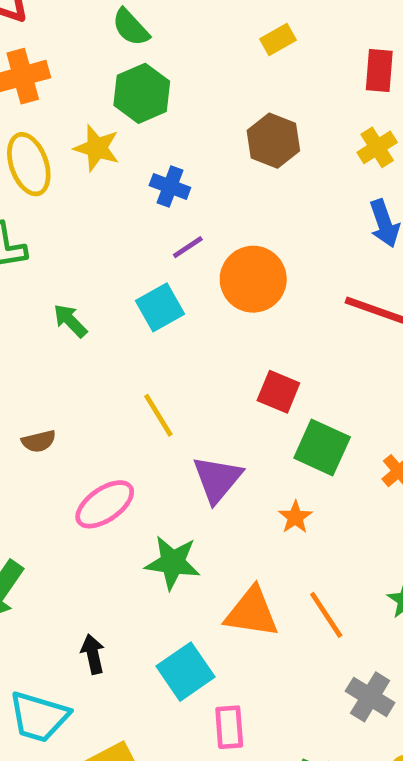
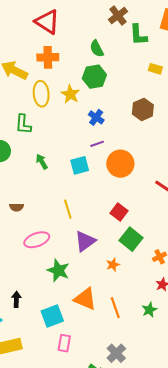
yellow rectangle: (278, 39) -> (155, 69), turned 32
gray cross: (370, 697) -> (116, 353), moved

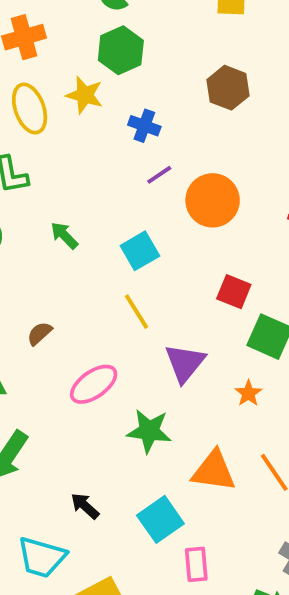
cyan square: (80, 165) -> (140, 251), moved
brown semicircle: (16, 207) -> (40, 333), turned 152
black arrow: (16, 299) -> (85, 506), turned -35

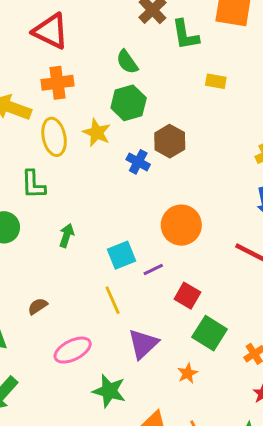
brown hexagon: (228, 88) -> (170, 141), moved
purple line: (159, 175) -> (153, 269), moved
green arrow: (64, 235) -> (67, 236), turned 55

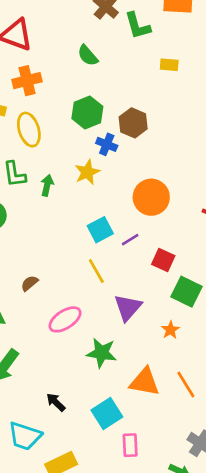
green hexagon: (129, 103) -> (87, 112), moved
yellow star: (97, 133) -> (87, 172), moved, turned 30
green arrow: (67, 236) -> (47, 185), moved

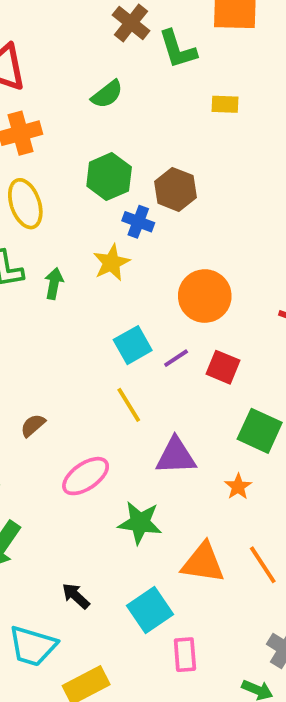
green semicircle: (88, 55) -> (107, 94), turned -85
red square: (163, 260) -> (223, 367), moved
purple triangle: (128, 307) -> (176, 456), turned 48

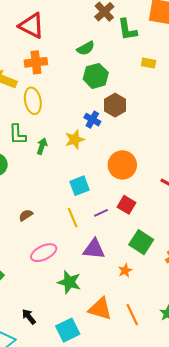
green hexagon: (109, 177) -> (96, 76), moved
purple line: (176, 358) -> (101, 213), moved
brown semicircle: (33, 425) -> (26, 215), moved

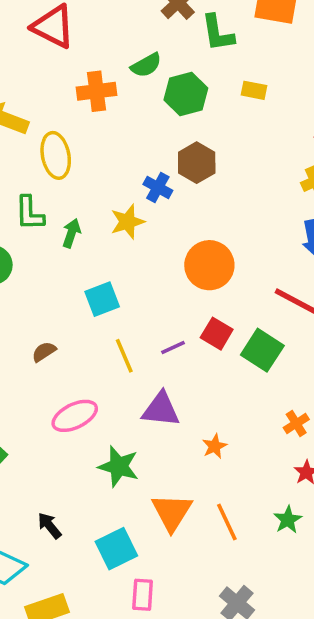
orange cross: (36, 62) -> (97, 91), moved
green hexagon: (96, 76) -> (186, 94), moved
cyan square: (80, 186) -> (102, 299), moved
green square: (141, 242) -> (262, 350), moved
orange triangle: (100, 309) -> (172, 512), turned 45

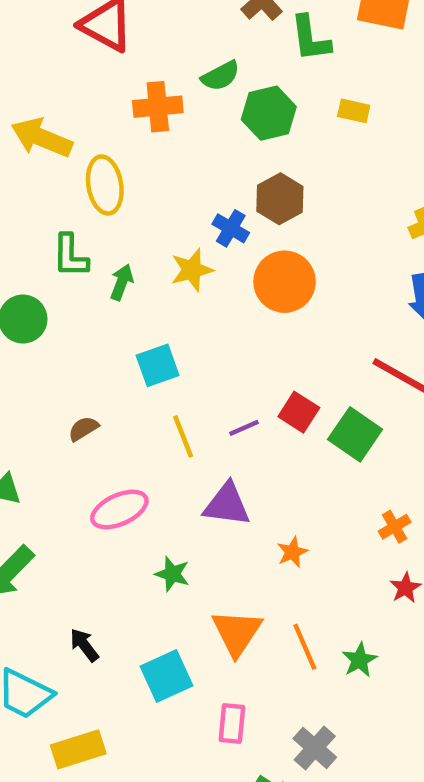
orange circle: (209, 265) -> (285, 282), moved
green star: (119, 466) -> (172, 574), size x0.7
green star: (288, 520) -> (360, 660), moved
pink rectangle: (143, 595) -> (232, 724), moved

